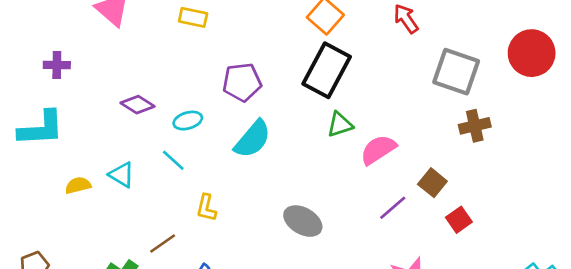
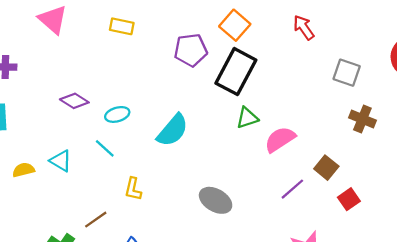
gray square: (456, 72) -> (347, 73), size x0.7
purple pentagon: (242, 82) -> (191, 50), moved
brown cross: (475, 126) -> (362, 119), turned 35

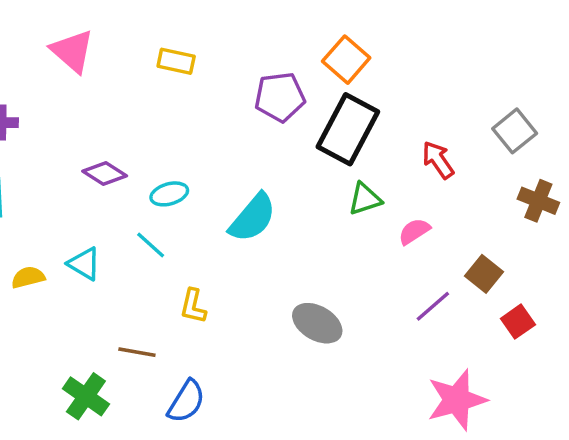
red arrow: (304, 27) -> (438, 160), moved
gray square: (347, 73) -> (515, 131), turned 32
pink semicircle: (280, 139) -> (414, 231), size x0.7
brown line: (96, 220) -> (137, 352), turned 45

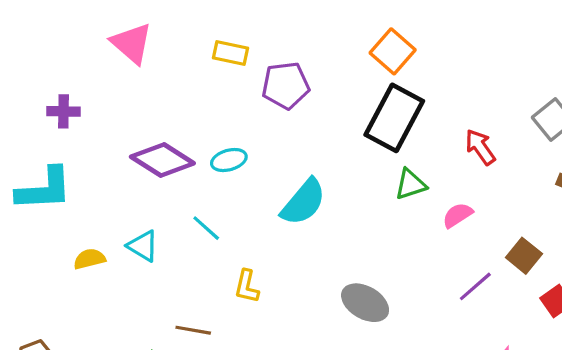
purple pentagon: (280, 97) -> (286, 85), moved
purple diamond: (105, 174) -> (162, 160), size x1.5
cyan ellipse: (169, 194) -> (229, 160), moved

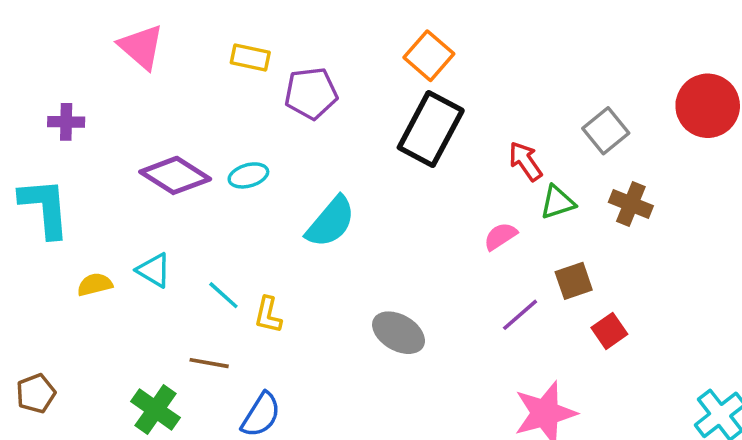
green triangle: (410, 184) -> (558, 202), moved
cyan L-shape: (44, 189) -> (45, 208), turned -92
cyan line: (206, 228) -> (223, 295), moved
brown square: (524, 256) -> (574, 281), turned 32

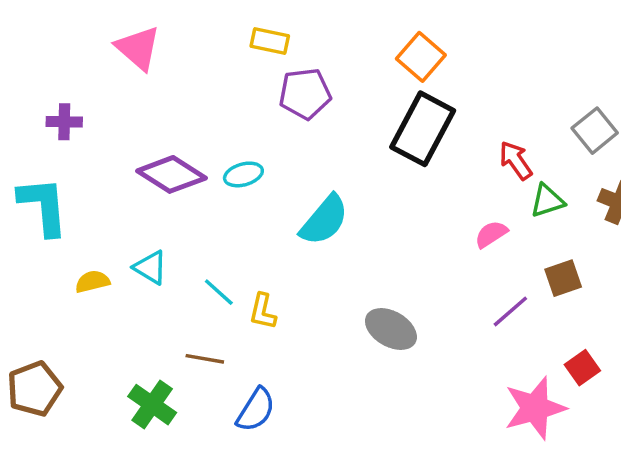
yellow rectangle: (250, 58) -> (270, 41), moved
red square: (609, 331) -> (582, 368), moved
brown pentagon: (36, 393) -> (34, 389), size x1.4

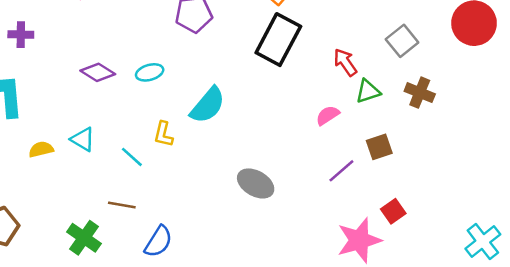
purple diamond: (171, 174) -> (98, 72), size x0.7
yellow L-shape: (263, 311) -> (163, 134), moved

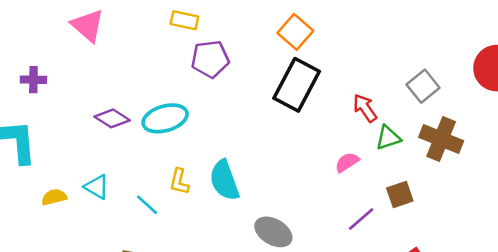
cyan ellipse: (150, 72) -> (165, 118), size x1.6
brown cross: (420, 93) -> (441, 139), size x1.4
cyan semicircle: (208, 105) -> (224, 180), moved, turned 120

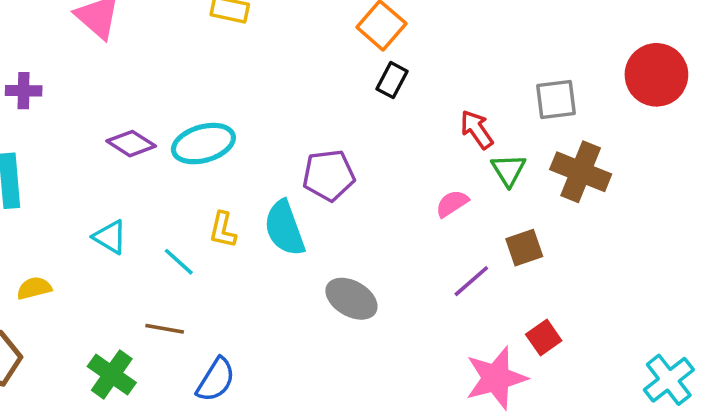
purple pentagon: (210, 59) -> (329, 175), moved
black rectangle: (297, 85) -> (392, 80), moved, size x0.5
gray square: (423, 86) -> (556, 99), turned 32
green triangle: (388, 138) -> (508, 170), turned -44
yellow semicircle: (54, 197) -> (34, 288), moved

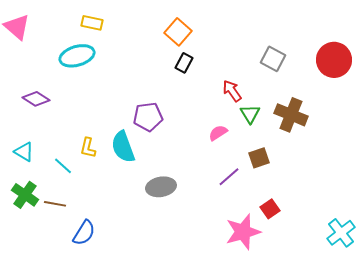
gray square: (556, 99) -> (273, 59), moved, turned 35
cyan ellipse: (203, 144) -> (77, 56), moved
gray ellipse: (351, 299) -> (161, 187), turned -40
green cross: (112, 374) -> (25, 195), moved

